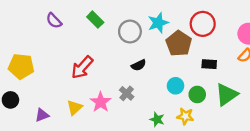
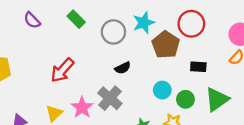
gray cross: (127, 93) -> (110, 98), size x1.5

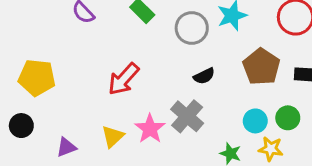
brown pentagon: (166, 45) -> (261, 67), moved
cyan circle: (162, 90) -> (255, 121), moved

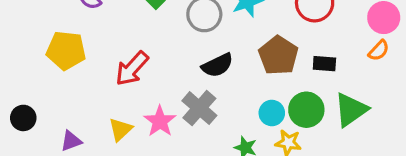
black semicircle: (204, 76) -> (217, 65), size x1.4
yellow pentagon: (37, 78) -> (66, 50), moved
green circle: (288, 118) -> (306, 110), size x1.4

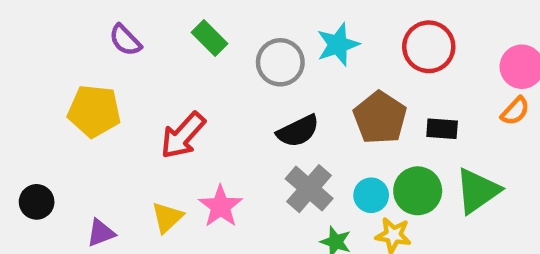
gray cross: (199, 108) -> (309, 189), moved

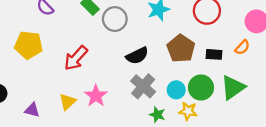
gray circle: (280, 62) -> (115, 19), moved
orange semicircle: (515, 111) -> (242, 47), moved
purple triangle: (101, 233) -> (32, 110), turned 35

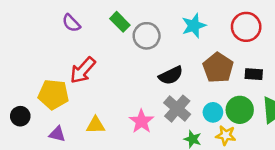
yellow pentagon: (29, 45) -> (53, 94), moved
red arrow: (76, 58) -> (83, 70), moved
pink star: (96, 96) -> (141, 121), moved
yellow triangle: (68, 102) -> (96, 125), turned 42

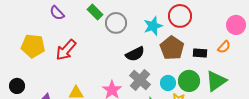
cyan star: (194, 26) -> (153, 26), moved
red circle: (246, 27) -> (180, 16), moved
yellow pentagon: (53, 94) -> (33, 46), moved

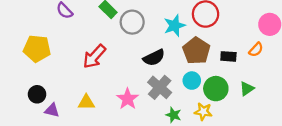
red arrow: (66, 50) -> (94, 56), moved
green triangle: (216, 81) -> (247, 89), size x0.6
cyan circle: (168, 83) -> (192, 81), moved
black circle: (17, 86) -> (37, 94), moved

